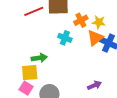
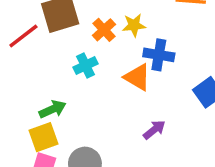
cyan cross: (65, 38) -> (85, 65), turned -32
orange triangle: (95, 38) -> (137, 77), moved, turned -36

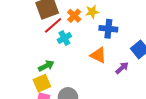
red line: (23, 36) -> (53, 25), moved
orange triangle: (137, 77) -> (98, 55), moved
purple arrow: (154, 130) -> (122, 68), moved

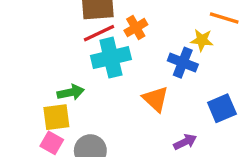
yellow star: (92, 12) -> (202, 40), moved
cyan cross: (64, 38) -> (111, 58), size x1.6
purple arrow: (122, 68) -> (185, 142), moved

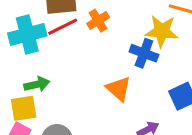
yellow star: (202, 40) -> (162, 31), size x1.5
cyan cross: (111, 58) -> (27, 34), moved

